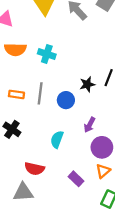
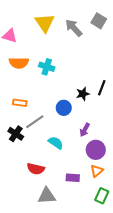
gray line: (40, 93) -> (35, 122), moved, turned 48
cyan semicircle: (57, 139) -> (56, 143), turned 105
purple rectangle: (76, 179) -> (73, 178), turned -40
gray triangle: (23, 192) -> (47, 196), moved

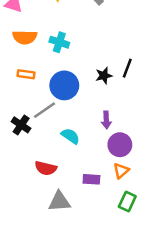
orange rectangle: (20, 103) -> (26, 74), moved
blue circle: (64, 108) -> (64, 85), moved, size x1.5
purple arrow: (85, 130) -> (106, 120), turned -32

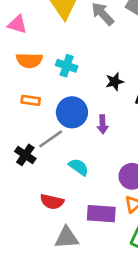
black star: (104, 76) -> (115, 82), moved
purple arrow: (106, 120) -> (103, 124), moved
purple rectangle: (91, 179) -> (101, 214), size x1.5

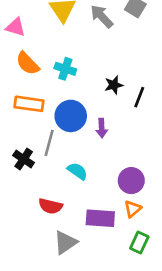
orange semicircle: (29, 60) -> (28, 63), turned 45
orange rectangle: (31, 100) -> (29, 104), size x1.5
gray line: (51, 139) -> (49, 143), turned -40
gray triangle: (67, 238) -> (65, 242), turned -30

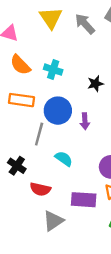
black cross: (24, 159) -> (17, 166), moved

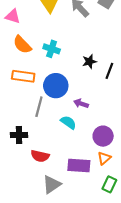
purple arrow: (85, 121) -> (81, 103), moved, turned 112
cyan semicircle: (64, 159) -> (68, 122), moved
black cross: (17, 166) -> (19, 135), turned -35

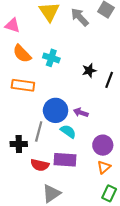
blue circle: (56, 86) -> (56, 110), moved
gray line: (39, 107) -> (39, 131), moved
purple rectangle: (79, 165) -> (65, 160), moved

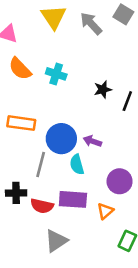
orange rectangle: (23, 85) -> (21, 123), moved
cyan semicircle: (68, 131) -> (77, 164), turned -140
black cross: (19, 144) -> (16, 193), moved
orange triangle: (104, 167) -> (105, 211), moved

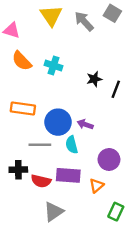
gray line: (41, 164) -> (40, 145), turned 75

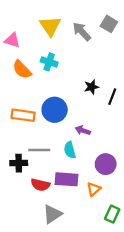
cyan cross: (53, 65) -> (49, 62), moved
blue circle: (58, 122) -> (55, 110), moved
black cross: (18, 170) -> (19, 163), moved

